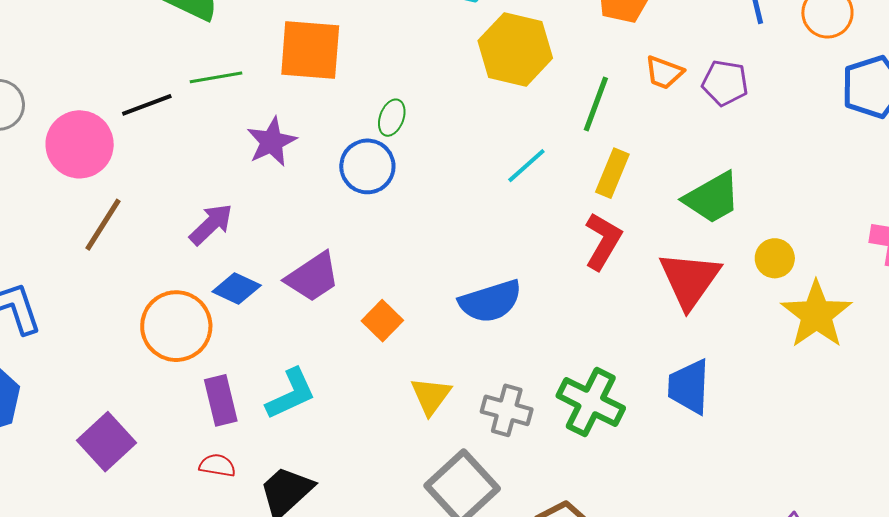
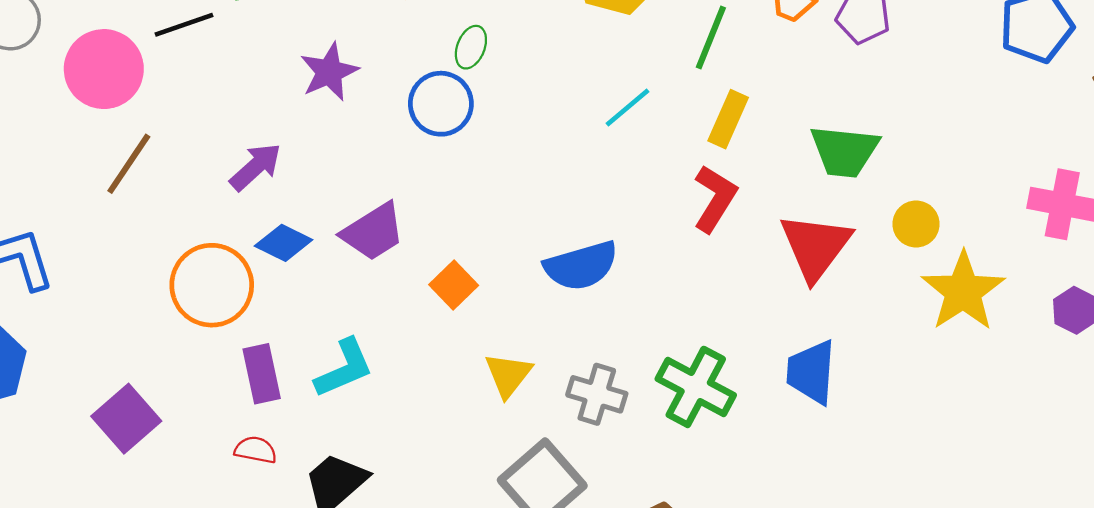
green trapezoid: (712, 198) -> (844, 151), turned 34

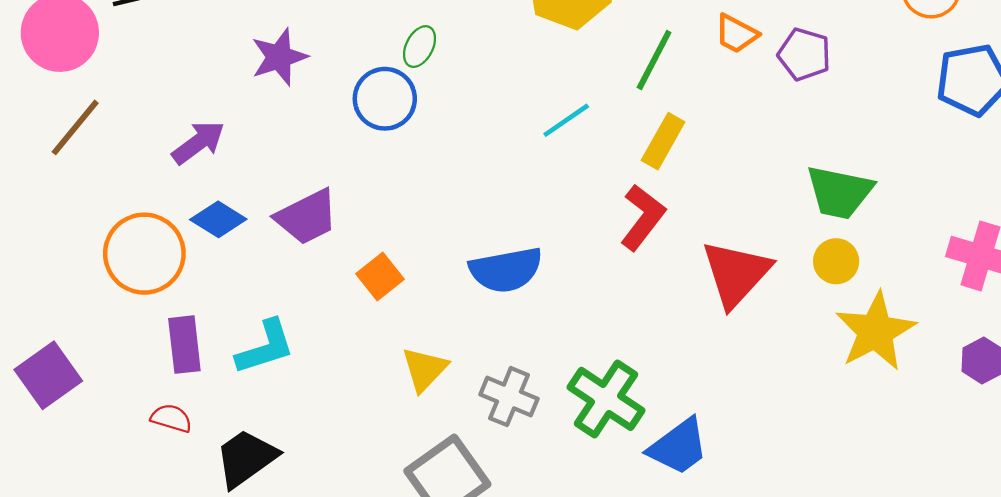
green trapezoid: (844, 151) -> (839, 192), moved
blue trapezoid: (811, 372) -> (678, 447), moved, turned -136

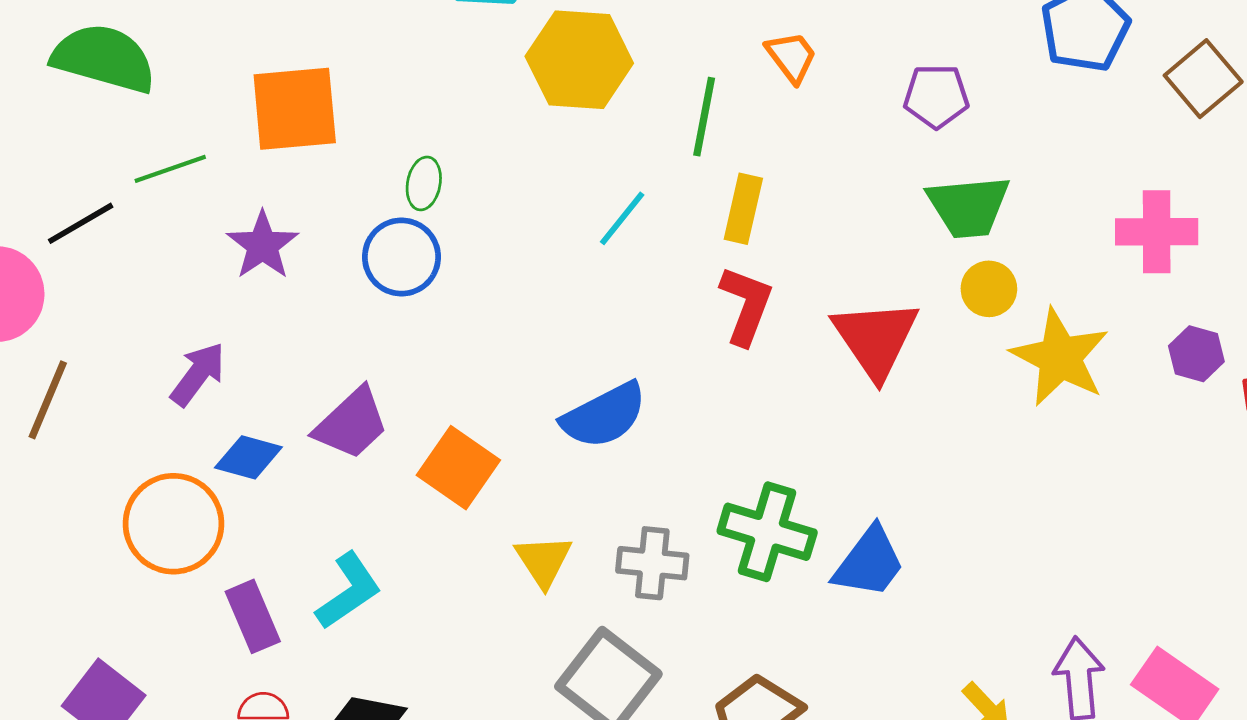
orange trapezoid: (736, 34) -> (791, 57), turned -138
purple pentagon: (804, 54) -> (936, 96), moved
orange square: (380, 276) -> (458, 468), size x1.4

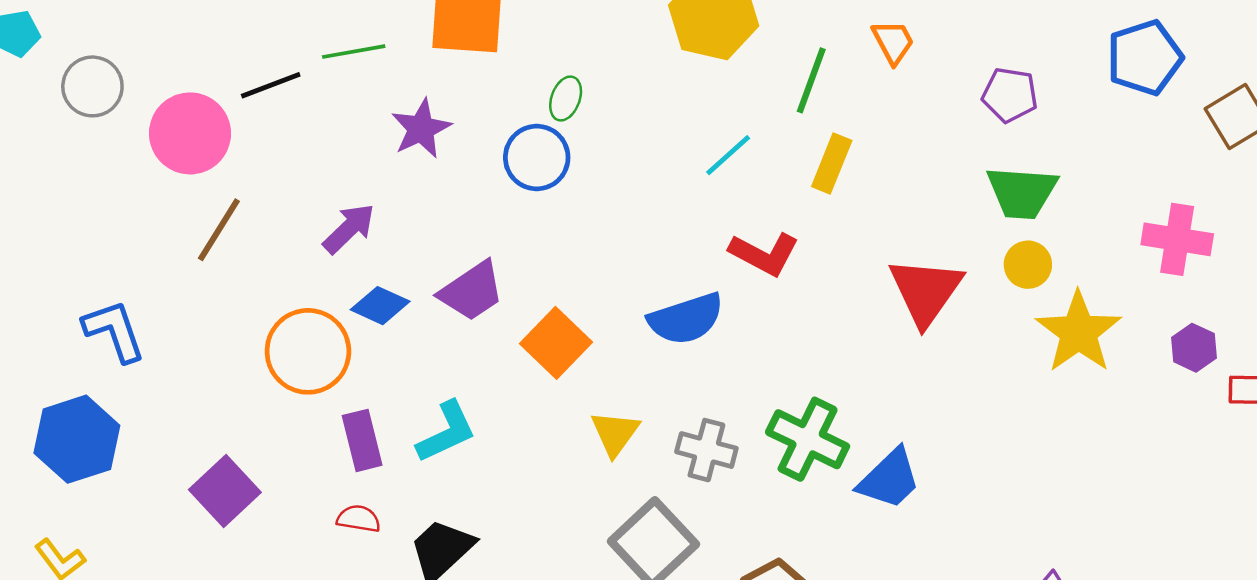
red L-shape: (746, 305) -> (764, 254), moved, turned 88

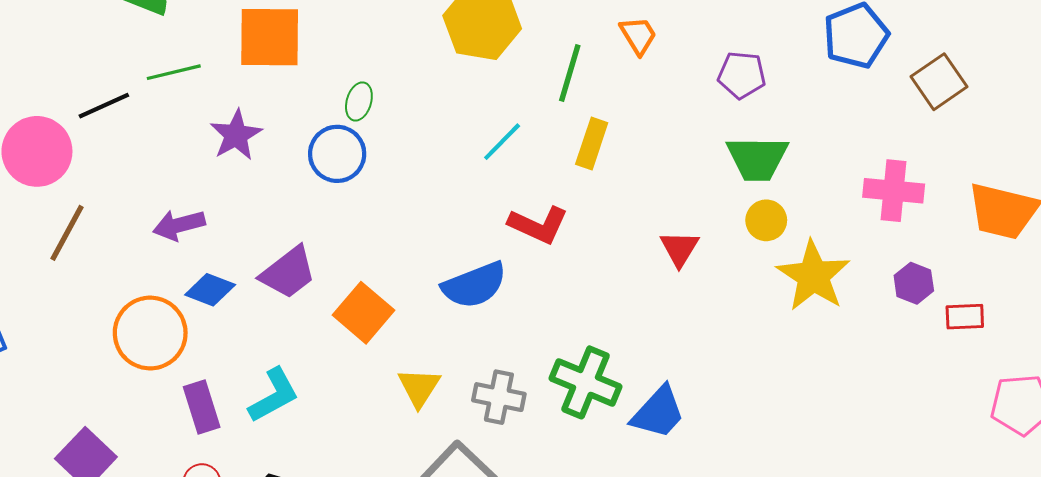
purple arrow: (349, 229) -> (179, 225), turned -147
red triangle: (926, 291) -> (679, 249), size x0.6

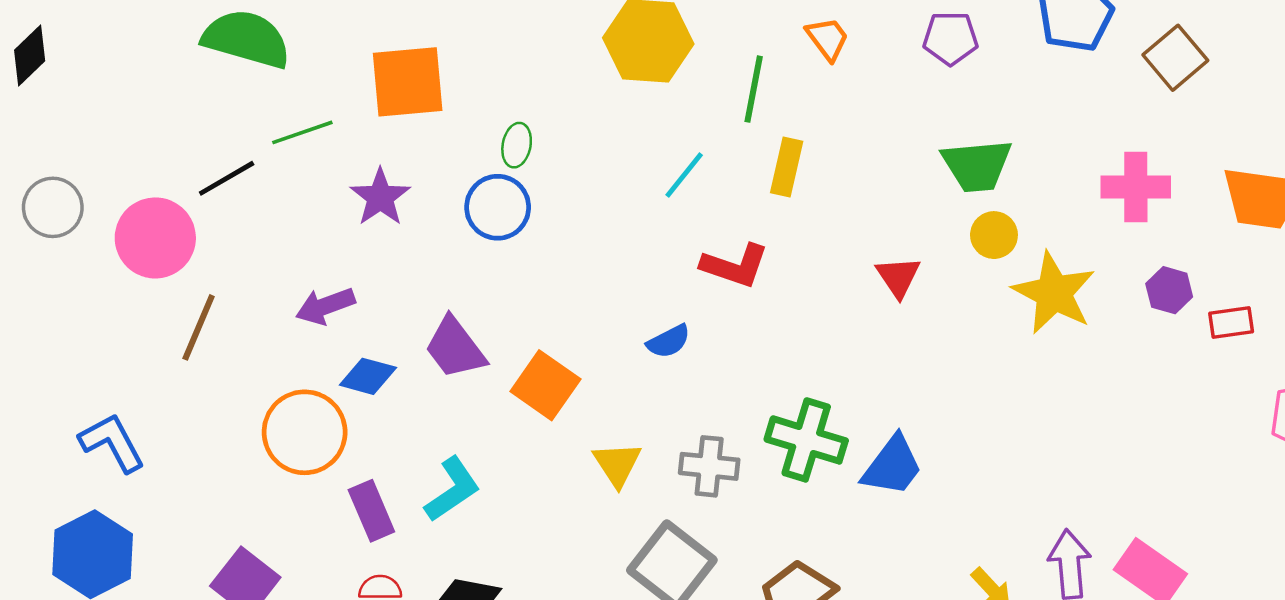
purple pentagon: (742, 75) -> (950, 38), moved
purple trapezoid: (288, 273) -> (455, 348), turned 96
blue semicircle: (474, 285) -> (669, 341), size x0.6

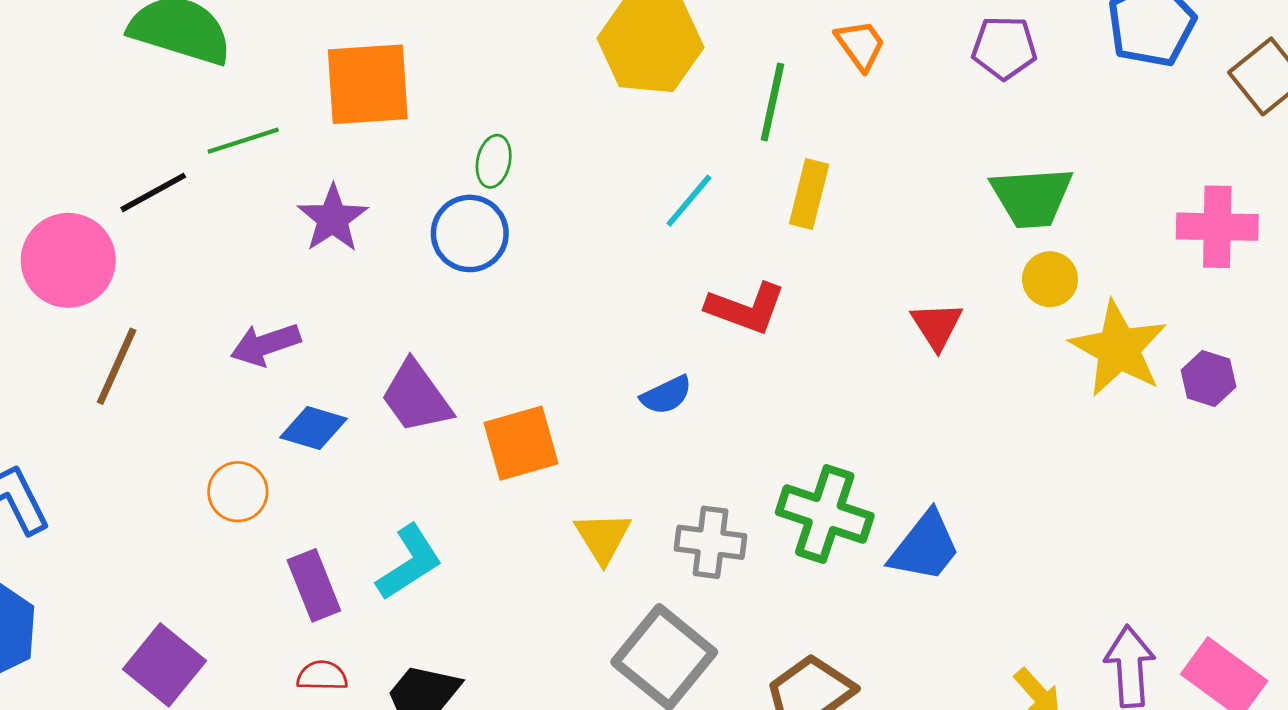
purple hexagon: (1169, 290) -> (1208, 378), moved
orange square: (545, 385) -> (521, 443), turned 38
orange circle: (305, 432) -> (238, 492), size x0.6

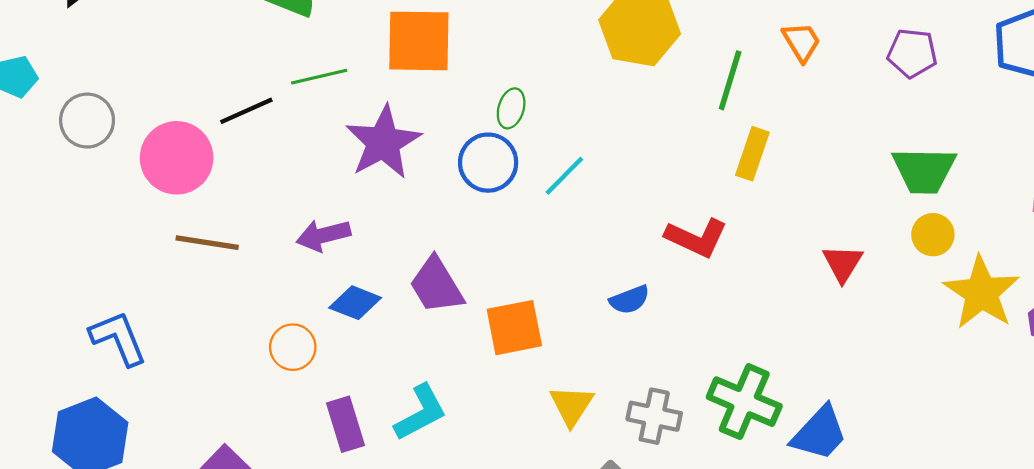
cyan line: (689, 201) -> (564, 176), moved
purple star: (333, 218) -> (383, 142), size x1.4
brown line: (117, 366) -> (207, 243), turned 70

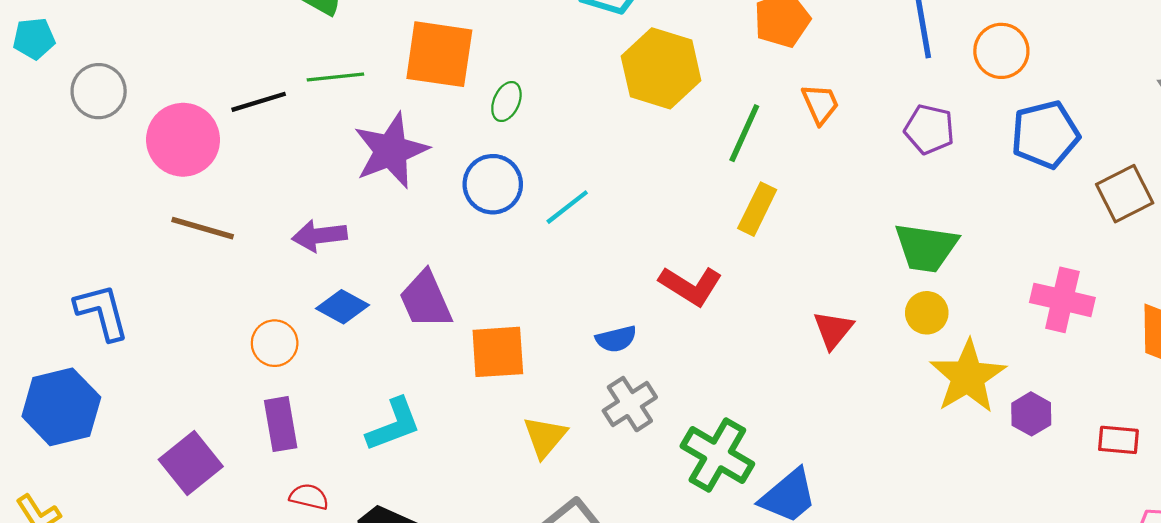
green ellipse: (511, 108) -> (506, 102), moved
gray cross: (654, 416) -> (630, 404), moved, turned 38
purple rectangle: (346, 424) -> (281, 424), moved

